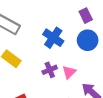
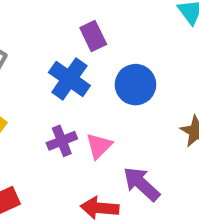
purple rectangle: (86, 16) -> (93, 36), moved

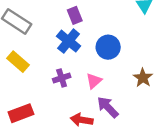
purple rectangle: (93, 36) -> (75, 15), moved
pink triangle: (99, 146) -> (94, 81), moved

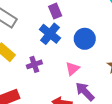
purple cross: (62, 78) -> (34, 64), moved

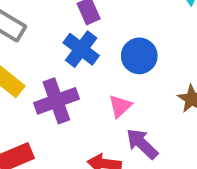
purple cross: (34, 64) -> (56, 101), size x1.6

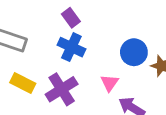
blue circle: (139, 56) -> (134, 52), moved

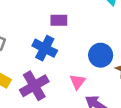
purple rectangle: (71, 18) -> (59, 20), moved, turned -56

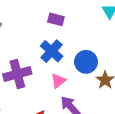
blue cross: (45, 48) -> (52, 51), moved

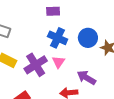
pink triangle: (58, 81) -> (59, 62), moved

